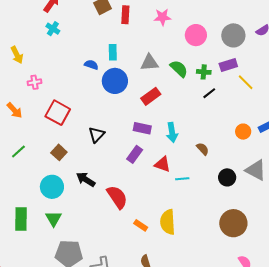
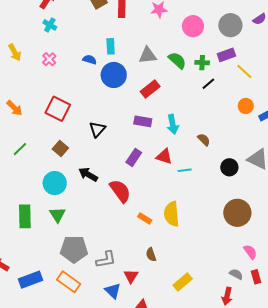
pink cross: (34, 82) -> (49, 59), moved, turned -32
orange circle: (243, 132) -> (246, 106), moved
purple rectangle: (135, 154) -> (134, 157), moved

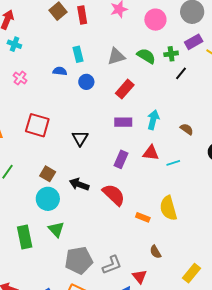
blue circle: (114, 75) -> (86, 82), size x0.6
cyan arrow: (173, 124) -> (153, 120), turned -144
brown square: (60, 148) -> (48, 174), moved

